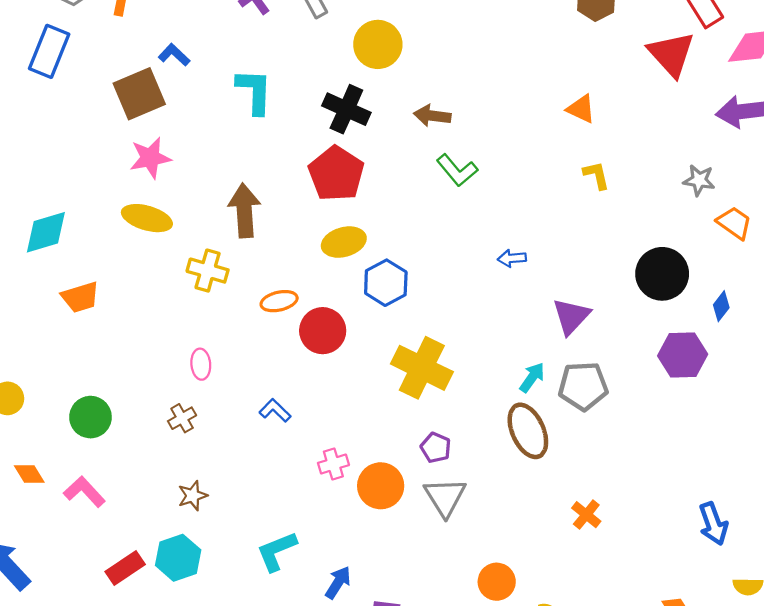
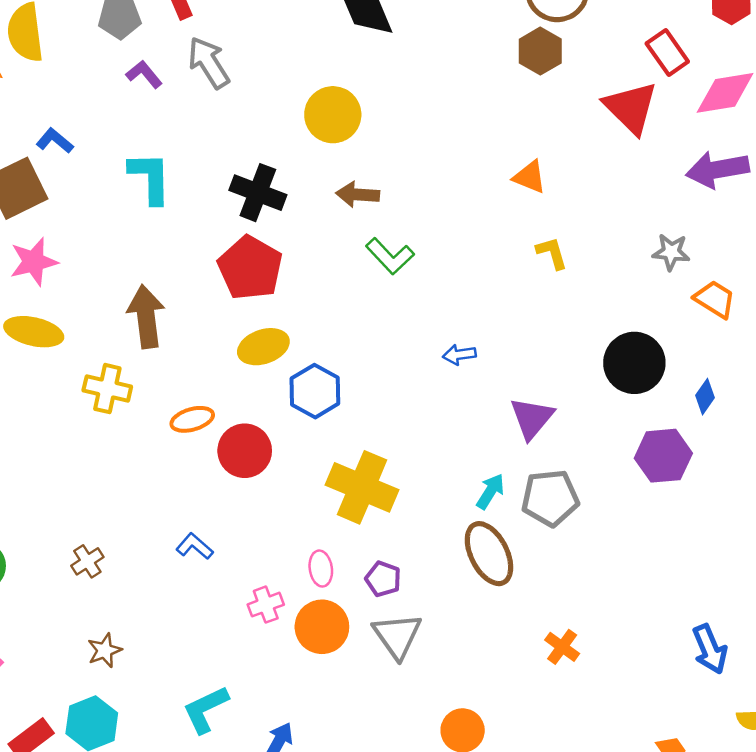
yellow circle: (378, 44) -> (333, 115), moved
pink ellipse: (201, 364) -> (321, 569), moved

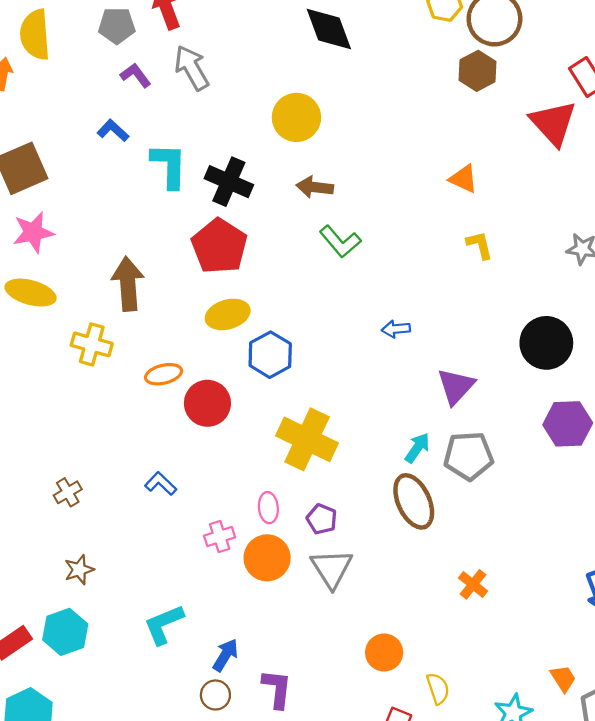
blue L-shape: (55, 141) -> (113, 131), moved
cyan L-shape: (150, 178) -> (169, 165), moved

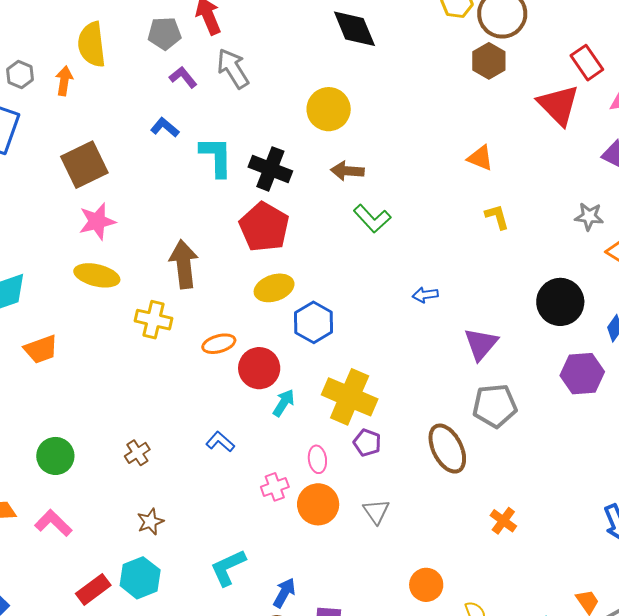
cyan arrow: (417, 448) -> (284, 403), moved
purple pentagon: (322, 519) -> (367, 443), moved
gray triangle: (332, 568) -> (376, 512), size x0.7

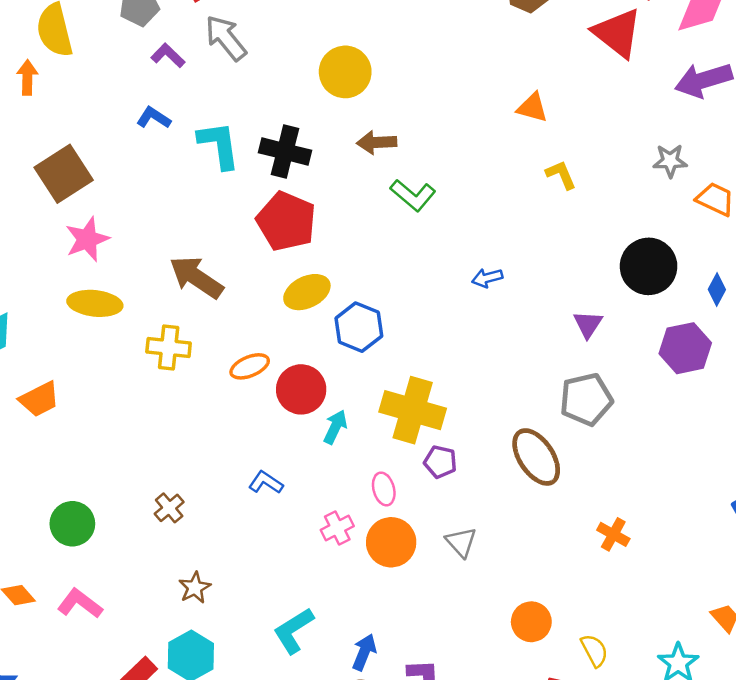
brown arrow: (184, 264) -> (196, 277), turned -42
purple triangle: (481, 344) -> (588, 324), moved, size x0.7

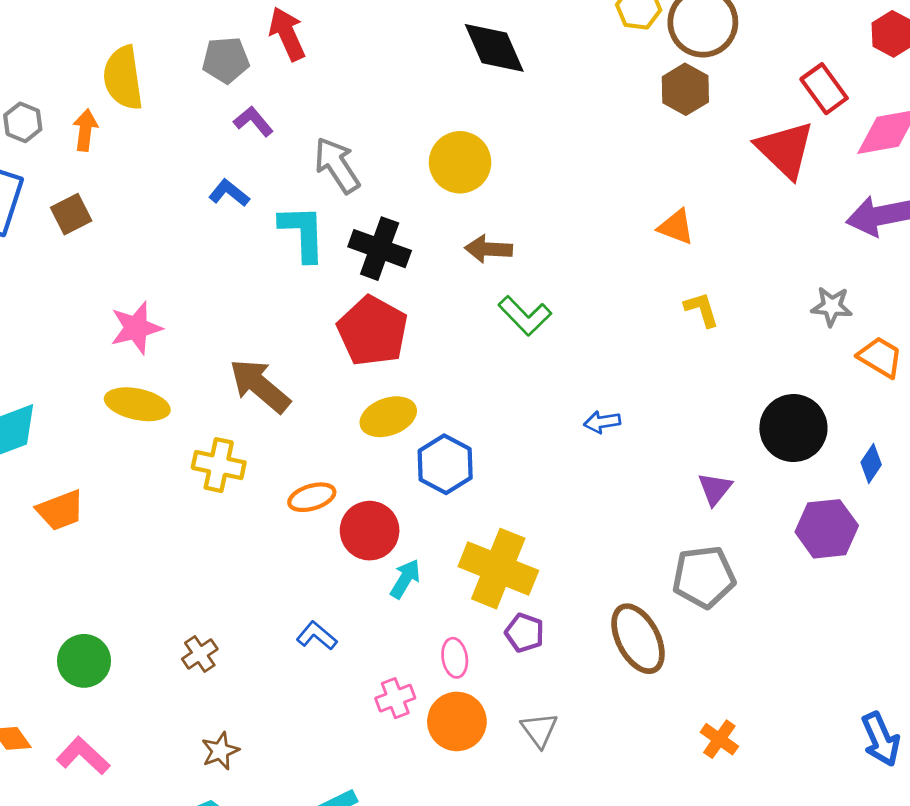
gray arrow: (226, 38) -> (337, 165), moved
brown square: (64, 174) -> (71, 214), moved, size x0.6

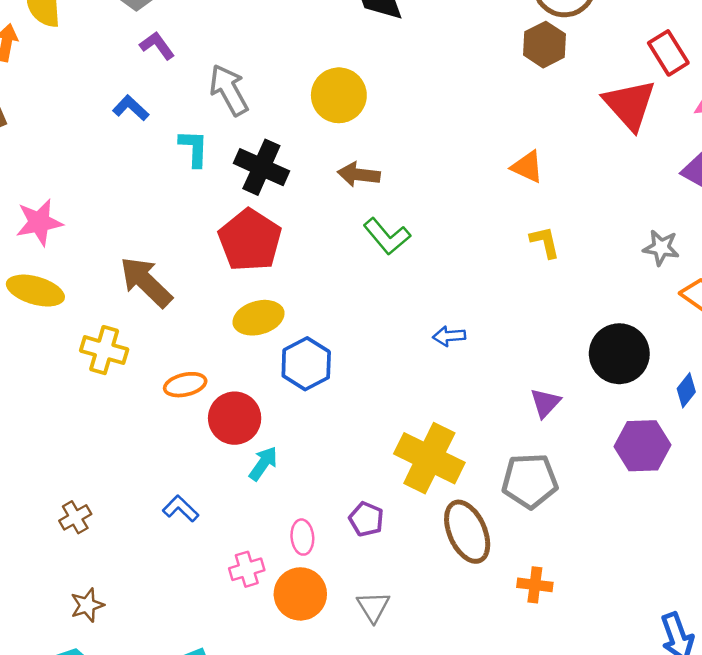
cyan L-shape: (303, 233) -> (194, 148), size x0.7
yellow cross: (498, 569) -> (429, 458), moved
orange cross: (719, 739) -> (535, 585), moved, turned -32

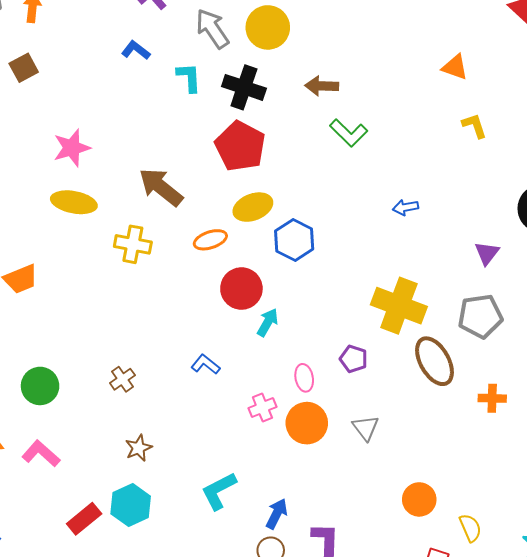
yellow circle: (339, 95) -> (268, 27), moved
orange ellipse: (185, 385) -> (210, 240), moved

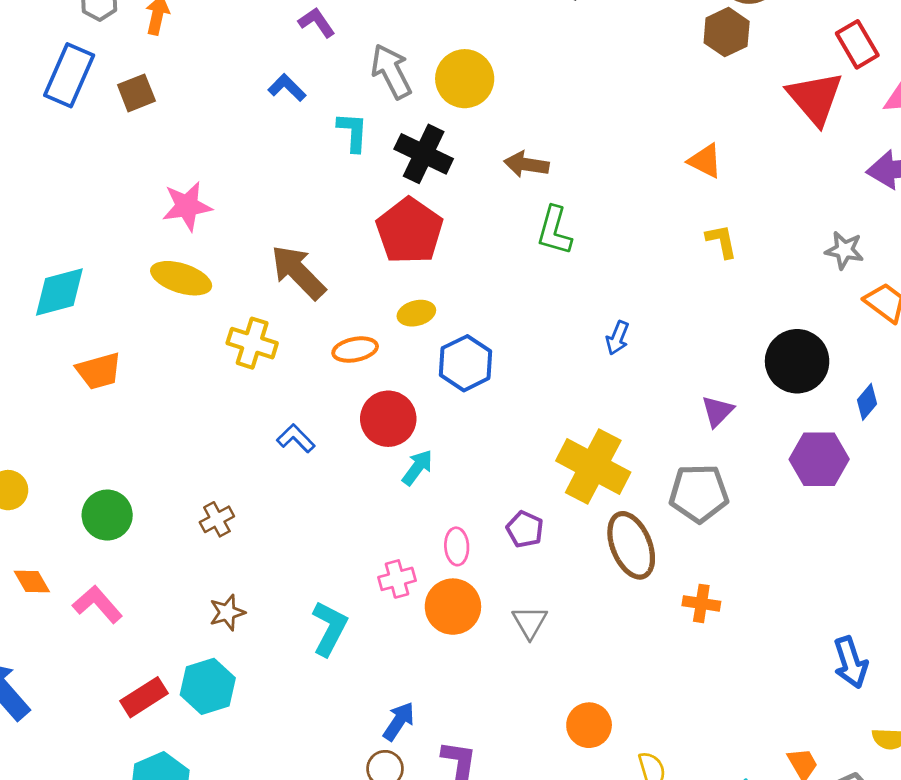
green L-shape: (349, 133) -> (554, 231), turned 54
yellow ellipse: (253, 207) -> (416, 313), size x0.7
blue arrow: (405, 207) -> (617, 338), turned -65
blue L-shape: (205, 364) -> (296, 438), moved
cyan L-shape: (219, 491) -> (329, 628), moved, turned 138

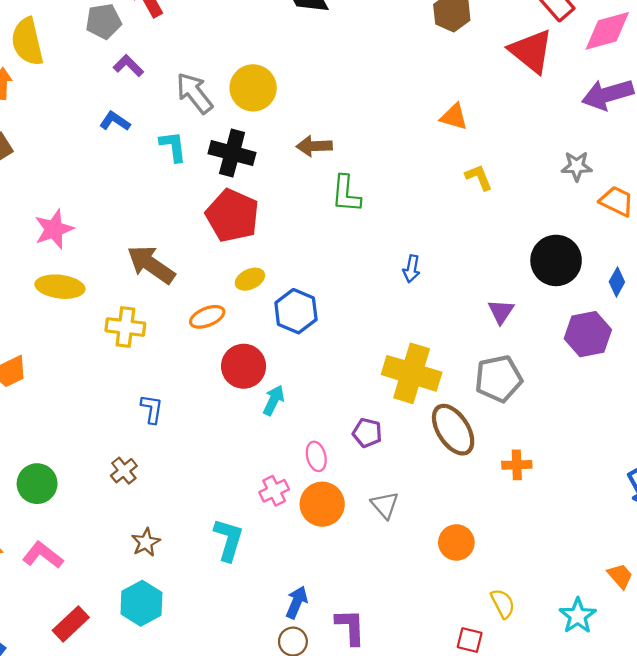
blue L-shape: (296, 438) -> (152, 409), moved, turned 64
red rectangle: (144, 697) -> (71, 624), moved
orange circle: (589, 725) -> (456, 542), moved

